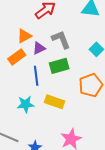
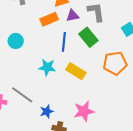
green rectangle: (59, 66) -> (88, 37), turned 54

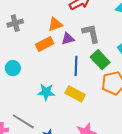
green rectangle: (88, 37) -> (100, 60), moved
blue line: (64, 42) -> (76, 66), moved

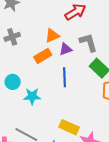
blue line: (76, 66) -> (64, 77), moved
cyan star: (46, 92) -> (32, 96), moved
yellow rectangle: (75, 94) -> (69, 127), moved

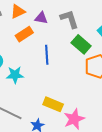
orange triangle: (52, 36) -> (18, 11), moved
purple triangle: (66, 49) -> (41, 18), moved, turned 32

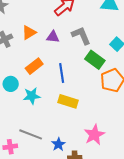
orange rectangle: (24, 34) -> (34, 66), moved
yellow rectangle: (53, 104) -> (68, 101), moved

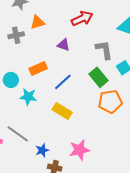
orange triangle: (29, 33) -> (37, 22), moved
gray L-shape: (81, 36) -> (104, 50), moved
blue line: (62, 73) -> (63, 82), turned 42

